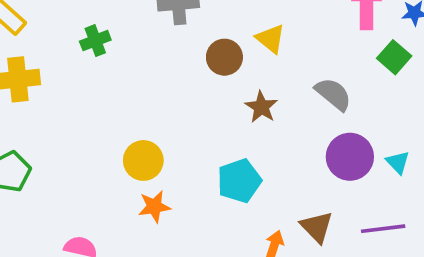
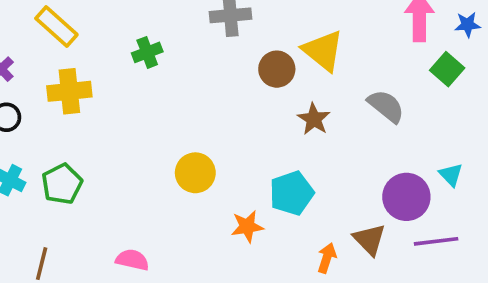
yellow triangle: (271, 39) -> (323, 51), size x1.4
purple circle: (350, 157) -> (406, 197), moved
orange star: (154, 207) -> (247, 226), moved

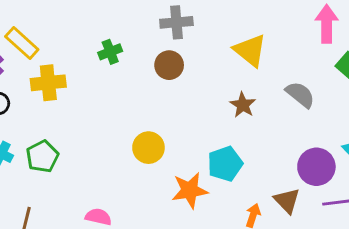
yellow rectangle: (56, 27) -> (22, 43), moved
brown circle: (277, 69) -> (169, 65), moved
orange star: (247, 226) -> (190, 190), size x1.4

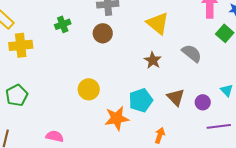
purple circle: (316, 167) -> (203, 102), size x0.6
brown triangle: (287, 201) -> (176, 97), moved

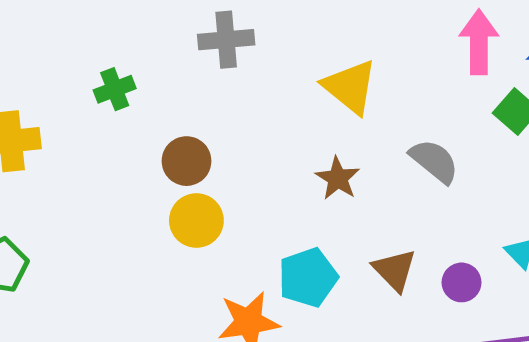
brown circle: (103, 33) -> (187, 161), moved
yellow circle: (89, 89) -> (196, 221), moved

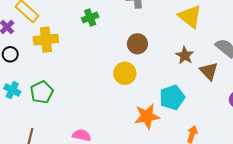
brown circle: (187, 161) -> (137, 44), moved
brown triangle: (395, 270) -> (209, 71), moved

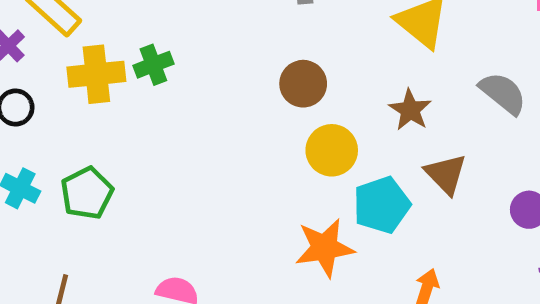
green cross: (90, 18) -> (153, 65), moved
brown triangle: (209, 71) -> (446, 174), moved
yellow circle: (125, 73) -> (332, 150), moved

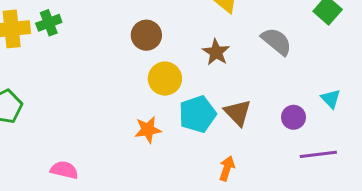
brown triangle: (446, 174) -> (238, 113), moved
orange star: (325, 248) -> (148, 130), moved, size x0.7

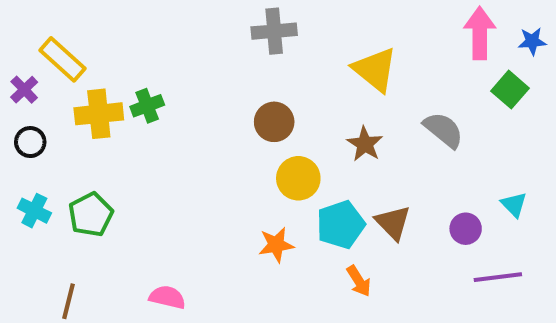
orange arrow: (227, 168) -> (359, 281), moved, turned 130

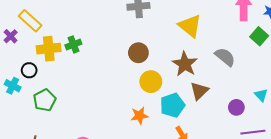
black circle: (30, 142) -> (29, 70), moved
brown star: (365, 144) -> (185, 64), size x1.4
cyan cross: (34, 211) -> (13, 86), moved
brown triangle: (393, 223) -> (199, 91), moved, turned 30

